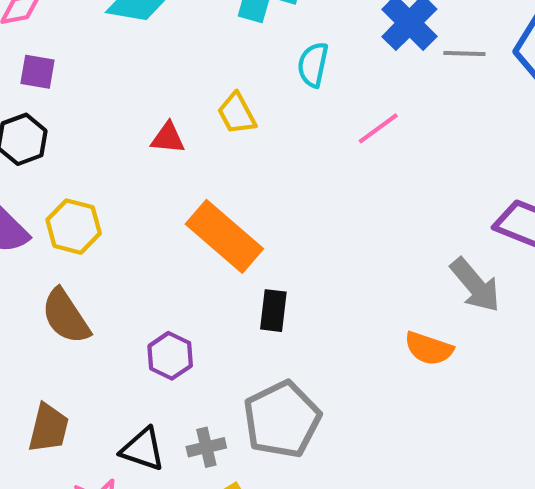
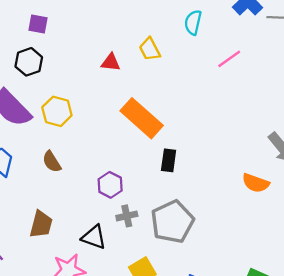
brown semicircle: (66, 316) -> (52, 162), size x0.7
gray cross: (206, 447) -> (127, 216), moved

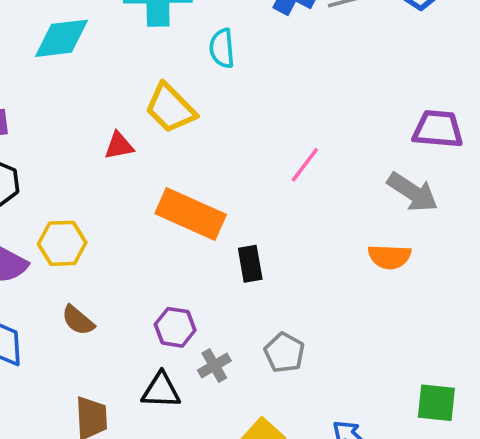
yellow trapezoid: (150, 49) -> (170, 108), size x1.4
pink line: (229, 59) -> (305, 165), moved
gray pentagon: (172, 222) -> (284, 353), size x0.6
black triangle: (94, 237) -> (161, 390), moved

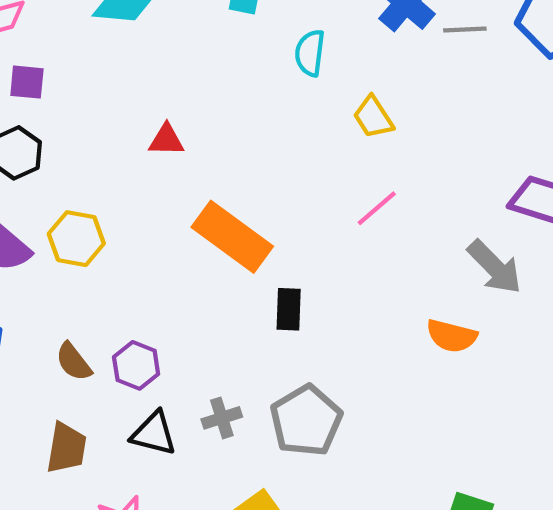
yellow trapezoid: (170, 108) -> (373, 117), moved, size x0.7
brown semicircle: (78, 320) -> (74, 362), moved
purple hexagon: (175, 327) -> (136, 365), moved
gray pentagon: (284, 353) -> (306, 421), size x1.5

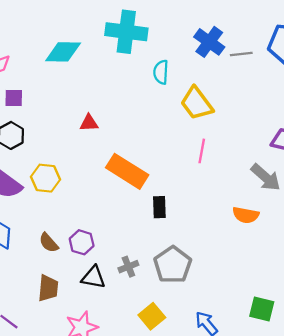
yellow trapezoid: (373, 117) -> (197, 103), size x1.5
pink line: (377, 208) -> (202, 151), turned -35

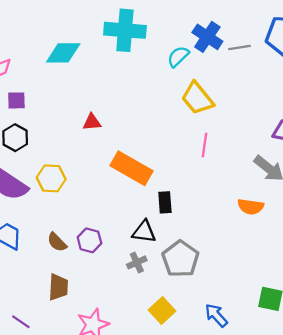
cyan semicircle: (161, 72) -> (178, 57), moved, turned 45
black triangle: (93, 277) -> (144, 232), moved

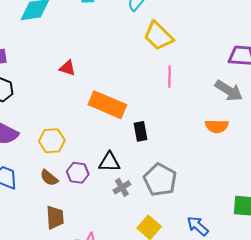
red triangle: (92, 122) -> (68, 68), turned 30
yellow hexagon: (51, 178) -> (52, 141), moved
black triangle: (144, 232) -> (109, 162), moved

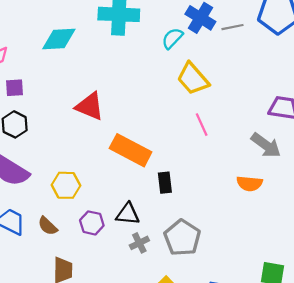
red triangle: (68, 68) -> (90, 106), size x1.6
pink line: (170, 77) -> (202, 125), turned -30
brown semicircle: (49, 178) -> (48, 226), moved

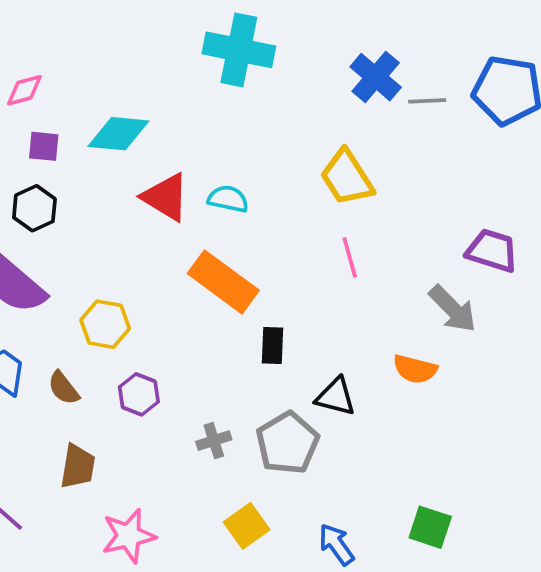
cyan semicircle: (172, 38) -> (228, 199), moved, turned 50
cyan diamond: (59, 39) -> (118, 134), moved
black triangle: (128, 214) -> (336, 397), moved

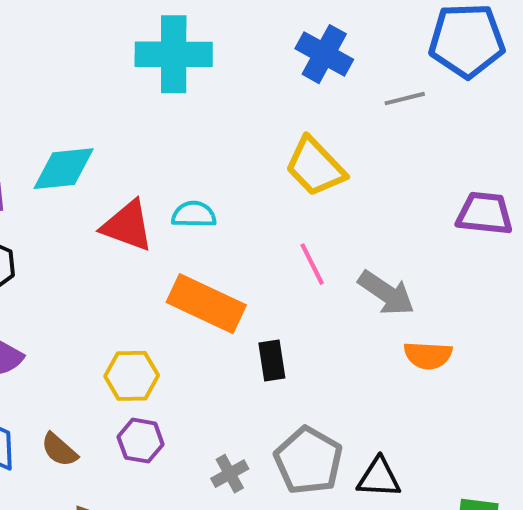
gray line: (427, 101) -> (405, 99), moved
pink line: (350, 257) -> (312, 264), moved
gray arrow: (453, 309) -> (386, 293), moved
yellow hexagon: (105, 324) -> (132, 376), moved
black triangle: (336, 397) -> (379, 478), moved

